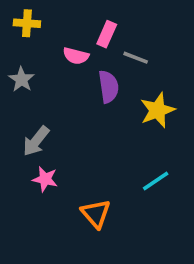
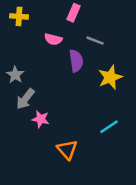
pink rectangle: (107, 34) -> (74, 13), moved
gray star: (21, 79) -> (15, 75), moved
pink star: (45, 179) -> (41, 119), moved

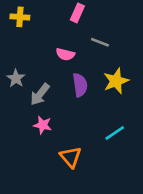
pink semicircle: (53, 39) -> (65, 54), moved
purple semicircle: (76, 61) -> (80, 85), moved
gray arrow: (25, 99) -> (40, 94), moved

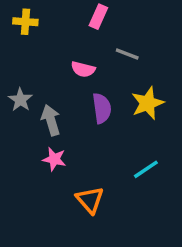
gray arrow: (40, 94) -> (51, 120), turned 125

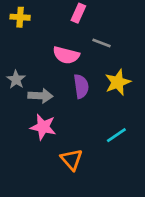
pink semicircle: (83, 69) -> (66, 55), size x1.4
gray arrow: (51, 120) -> (40, 96), turned 110
pink star: (54, 159) -> (43, 127), size x1.4

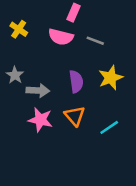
yellow cross: (20, 17) -> (19, 29), moved, turned 30
pink semicircle: (66, 55) -> (61, 37), moved
orange triangle: (72, 159) -> (75, 116), moved

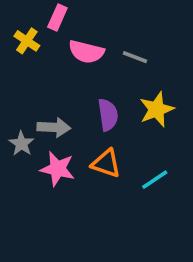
pink rectangle: (74, 13) -> (57, 17), moved
gray star: (15, 75) -> (21, 144), moved
orange triangle: (75, 116) -> (106, 163), turned -30

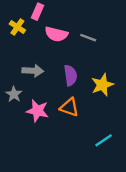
yellow star: (157, 109) -> (102, 85), moved
gray arrow: (54, 127) -> (33, 71), moved
cyan line: (155, 180) -> (104, 140), moved

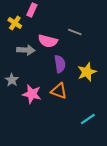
pink semicircle: (56, 34) -> (48, 41), moved
gray arrow: (33, 71) -> (26, 50), moved

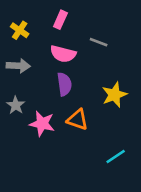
pink rectangle: (32, 10) -> (60, 20), moved
gray arrow: (26, 50) -> (18, 66), moved
purple semicircle: (60, 64) -> (64, 84), moved

